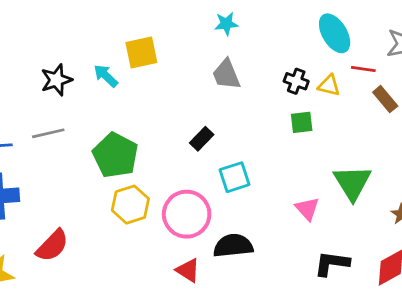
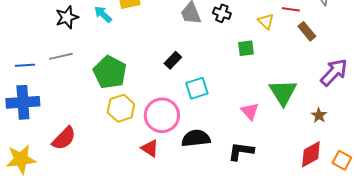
black cross: (296, 81) -> (222, 13), moved
yellow triangle: (329, 85) -> (266, 21), turned 30
black L-shape: (332, 263) -> (241, 151), moved
red triangle: (188, 270) -> (150, 148), moved

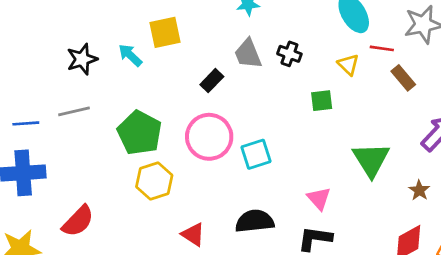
black rectangle: (173, 60) -> (212, 81), moved
pink triangle: (250, 111) -> (319, 198), moved
pink circle: (162, 115) -> (209, 137), moved

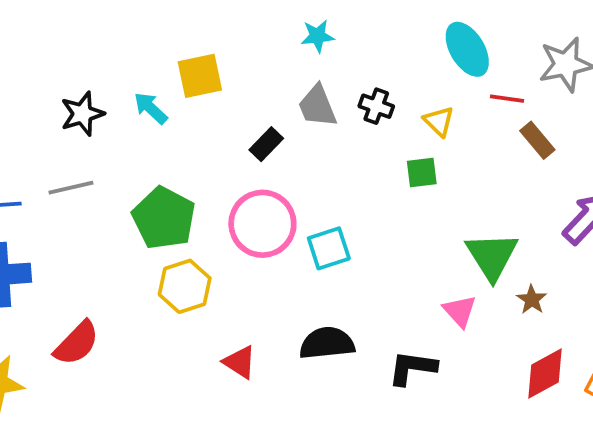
yellow triangle: (348, 65) -> (439, 121), moved
brown star: (419, 190) -> (532, 300), moved
pink triangle: (319, 198) -> (460, 311), moved

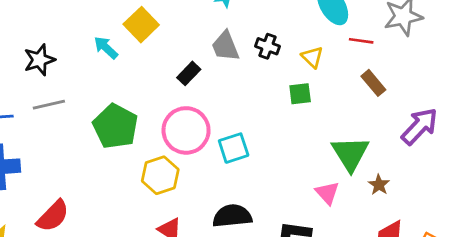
yellow square: (200, 76) -> (141, 25), turned -32
black star: (82, 114) -> (39, 60), moved
brown rectangle: (537, 140) -> (373, 83), moved
yellow hexagon: (185, 286) -> (160, 175), moved

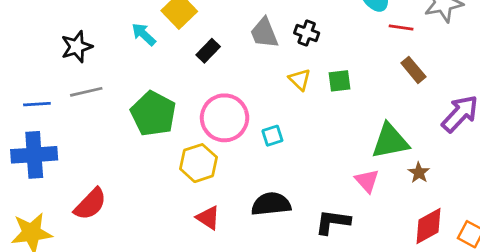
yellow triangle: (312, 57) -> (300, 80), moved
black rectangle: (189, 73) -> (208, 51), moved
cyan square: (234, 148) -> (272, 136), size x0.7
green triangle: (350, 154) -> (390, 141), turned 51

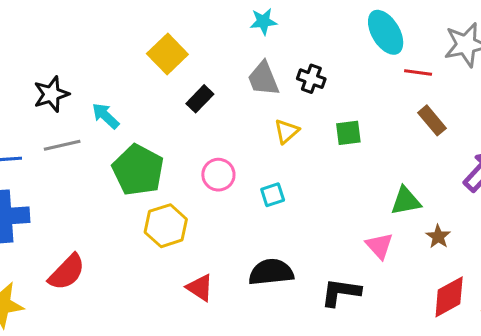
cyan arrow: (144, 34) -> (105, 116), moved
yellow triangle: (300, 80) -> (287, 131), moved, turned 35
pink circle: (225, 118) -> (218, 175), size x0.6
green triangle: (390, 141) -> (406, 201), size x0.7
yellow hexagon: (198, 163) -> (166, 226), moved

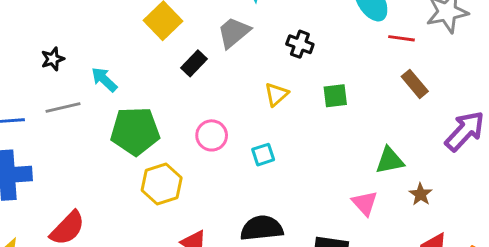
gray trapezoid: (263, 79) -> (234, 32), moved, turned 72
black star: (51, 94) -> (53, 59), size x0.7
green pentagon: (138, 170) -> (135, 131), turned -30

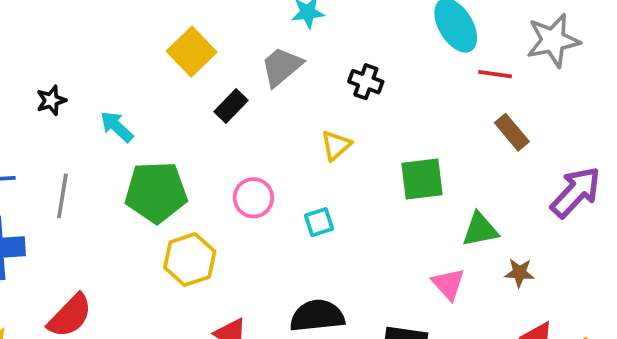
green square: (335, 96) -> (422, 179), moved, size x1.4
gray line: (63, 107) -> (62, 196), moved, turned -68
brown star: (421, 194) -> (519, 273), turned -30

